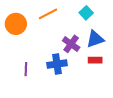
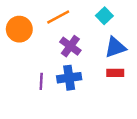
purple cross: (71, 44) -> (70, 46), moved
purple line: (26, 69) -> (41, 81), moved

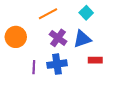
orange circle: (19, 29) -> (16, 37), moved
blue triangle: (115, 47) -> (82, 39), moved

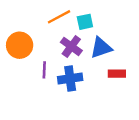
cyan square: (86, 13) -> (85, 22), moved, turned 32
purple line: (34, 67) -> (44, 70), moved

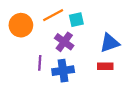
orange circle: (20, 45) -> (21, 25), moved
blue triangle: (101, 48) -> (110, 43), moved

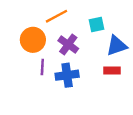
cyan square: (76, 20) -> (97, 24), moved
orange circle: (21, 25) -> (33, 40), moved

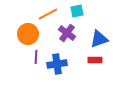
cyan square: (97, 24) -> (77, 11), moved
purple cross: (68, 45) -> (67, 33), moved

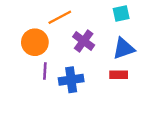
cyan square: (77, 11) -> (121, 13), moved

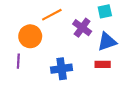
purple cross: (84, 41) -> (82, 28), moved
purple line: (45, 71) -> (18, 61), moved

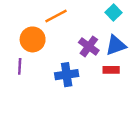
cyan square: (105, 11) -> (113, 12), turned -32
purple cross: (82, 28) -> (89, 46), moved

